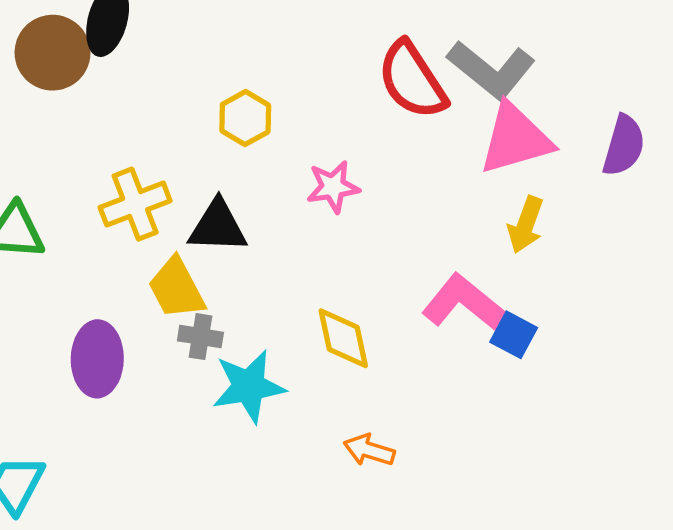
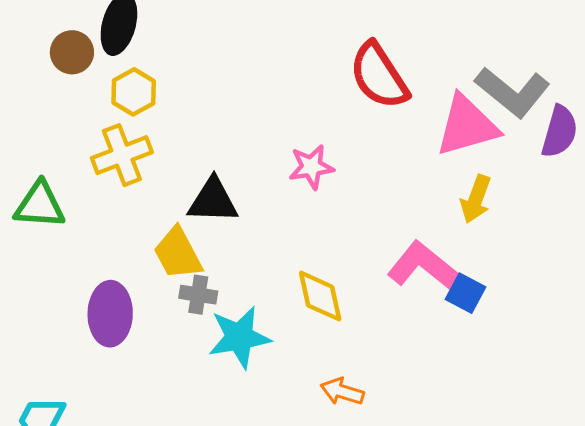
brown circle: (53, 53) -> (72, 52), size x0.7
gray L-shape: (491, 70) -> (513, 92), moved
yellow hexagon: (245, 118) -> (134, 92), moved
yellow cross: (135, 204) -> (122, 155), moved

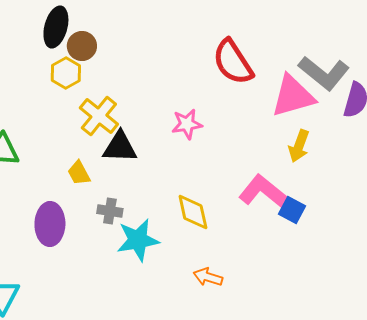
brown circle: (72, 52) -> (82, 46), moved
yellow cross: (122, 155) -> (99, 116), moved, turned -30
yellow trapezoid: (178, 253) -> (79, 173), moved, size x0.7

